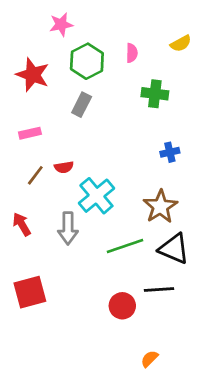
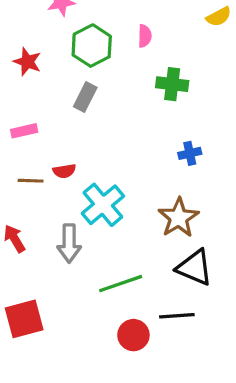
yellow semicircle: (181, 43) -> (219, 17), moved
red star: (33, 75) -> (27, 62), size x0.7
brown line: (35, 175) -> (31, 181), turned 55
green line: (125, 246) -> (121, 284), moved

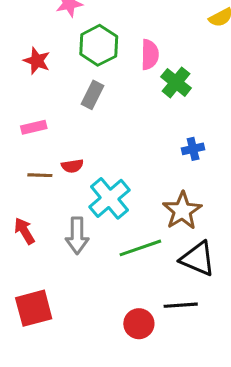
pink semicircle: (145, 36) -> (150, 55), moved, size x1.4
green cross: (172, 84) -> (176, 82), turned 32
green line: (121, 284) -> (140, 248), moved

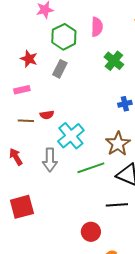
pink semicircle: (150, 55) -> (97, 27), moved
red star: (37, 61) -> (29, 59), moved
red circle: (139, 324) -> (91, 232), moved

